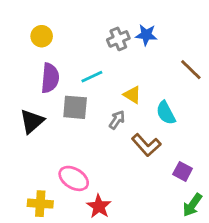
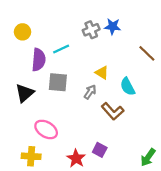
yellow circle: (42, 36) -> (23, 32), moved
cyan line: (92, 77) -> (61, 49), moved
purple square: (183, 171) -> (100, 150), moved
pink ellipse: (74, 178) -> (46, 129), moved

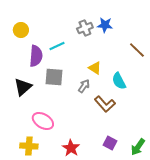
purple square: (100, 150) -> (110, 143), moved

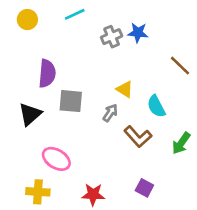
yellow circle: (21, 30) -> (27, 20), moved
cyan line: (57, 46) -> (75, 14), moved
green arrow: (138, 147) -> (181, 143), moved
red star: (71, 148) -> (93, 194), turned -30

